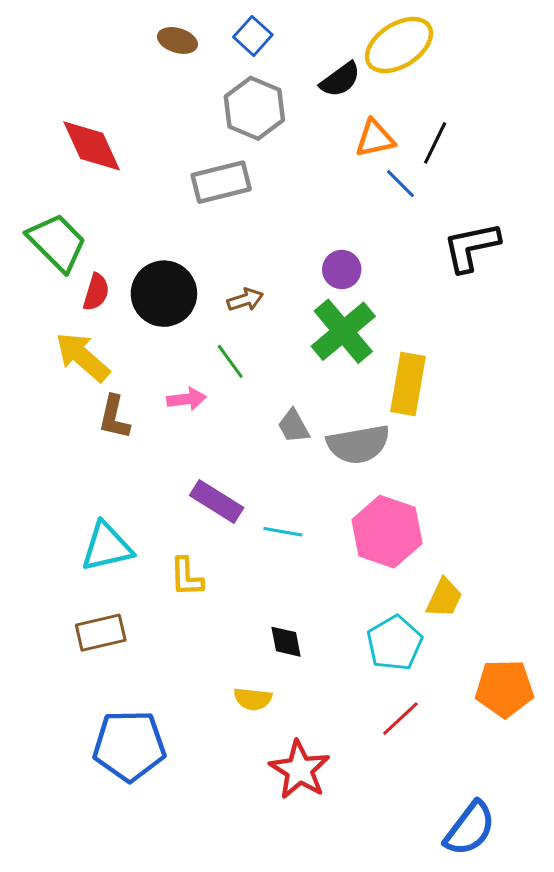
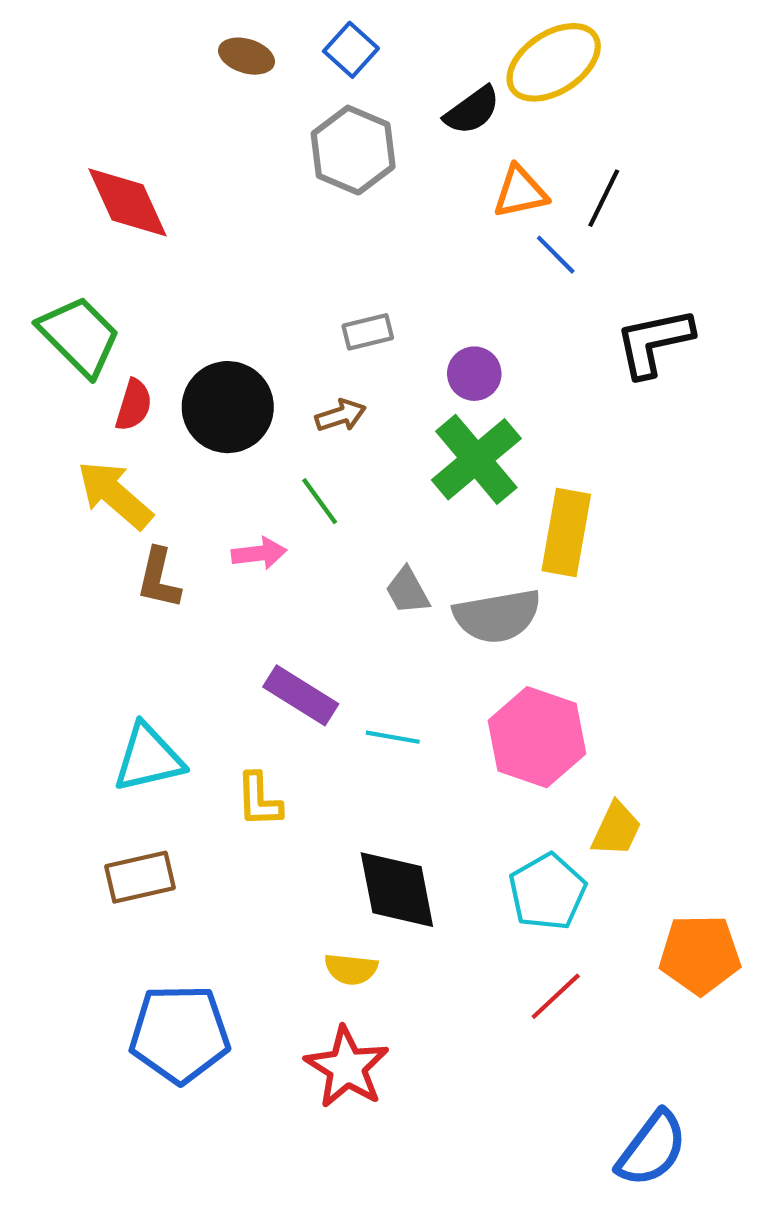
gray rectangle: (221, 182) -> (368, 332), moved, size x0.6
black diamond: (286, 642) -> (397, 890), size x1.8
red star: (300, 770) -> (347, 1067), moved

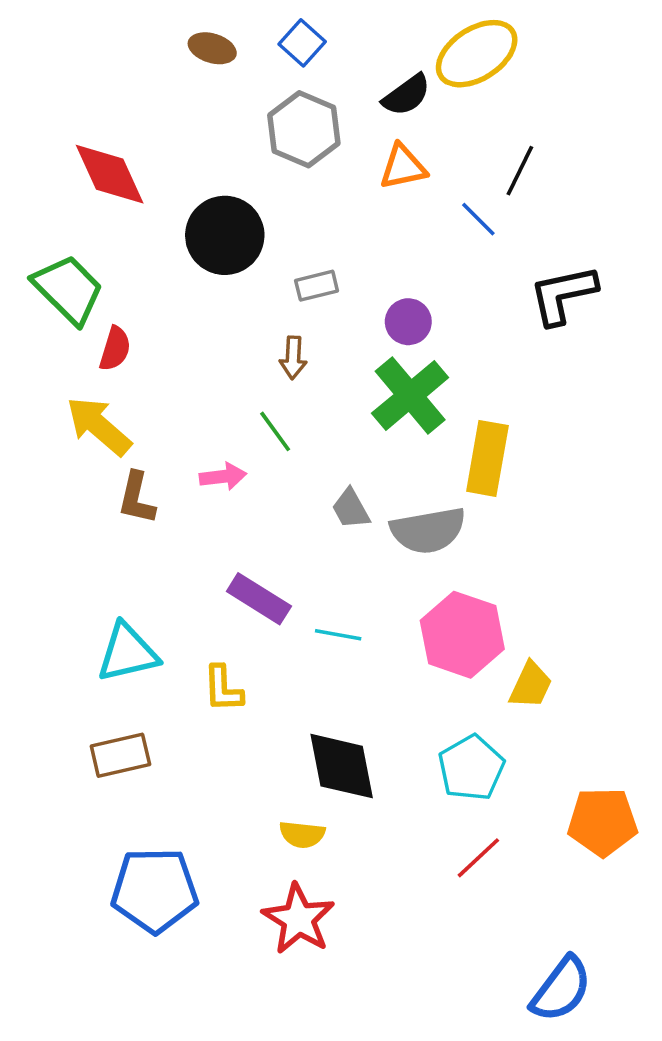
orange triangle: (520, 192) -> (403, 167), moved
black circle: (228, 407) -> (225, 235), moved
brown arrow: (341, 415) -> (293, 358), turned 111
yellow trapezoid: (616, 829) -> (531, 685), moved

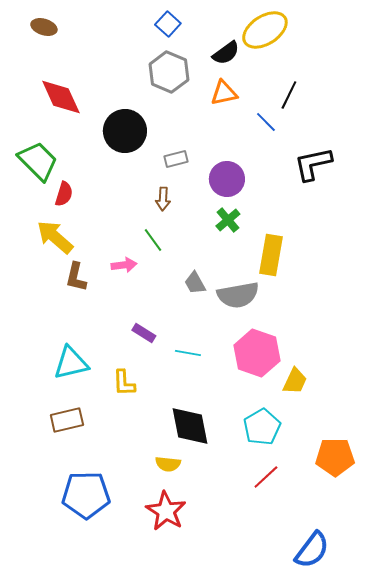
brown ellipse: (212, 48) -> (44, 27), moved
purple circle: (408, 322) -> (227, 179), size x1.4
green cross: (410, 395) -> (228, 220), size x0.6
purple rectangle: (259, 599) -> (144, 333), size x0.7

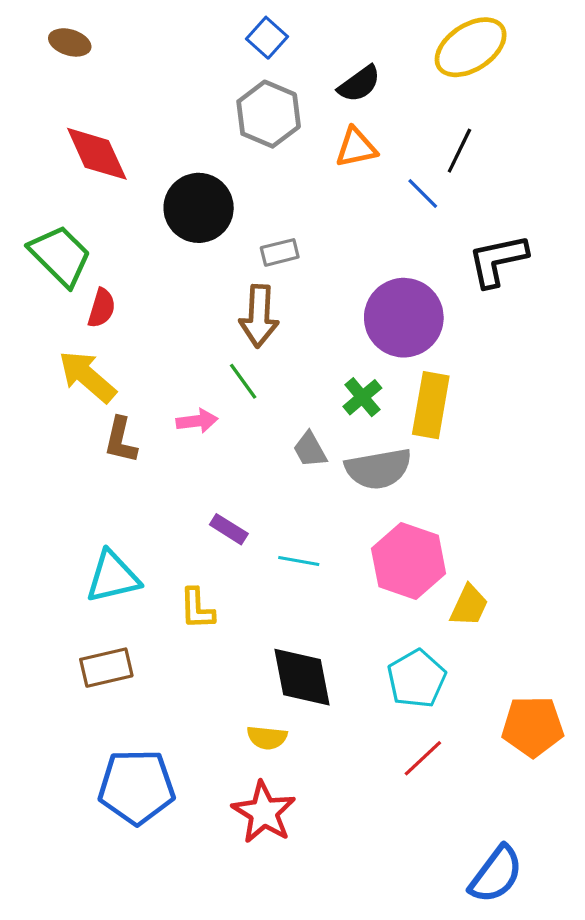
yellow ellipse: (265, 30) -> (471, 47), moved
purple circle: (227, 179) -> (404, 318), moved, size x1.4
brown arrow: (163, 199) -> (259, 316), size x1.6
green cross: (228, 220) -> (362, 397), moved

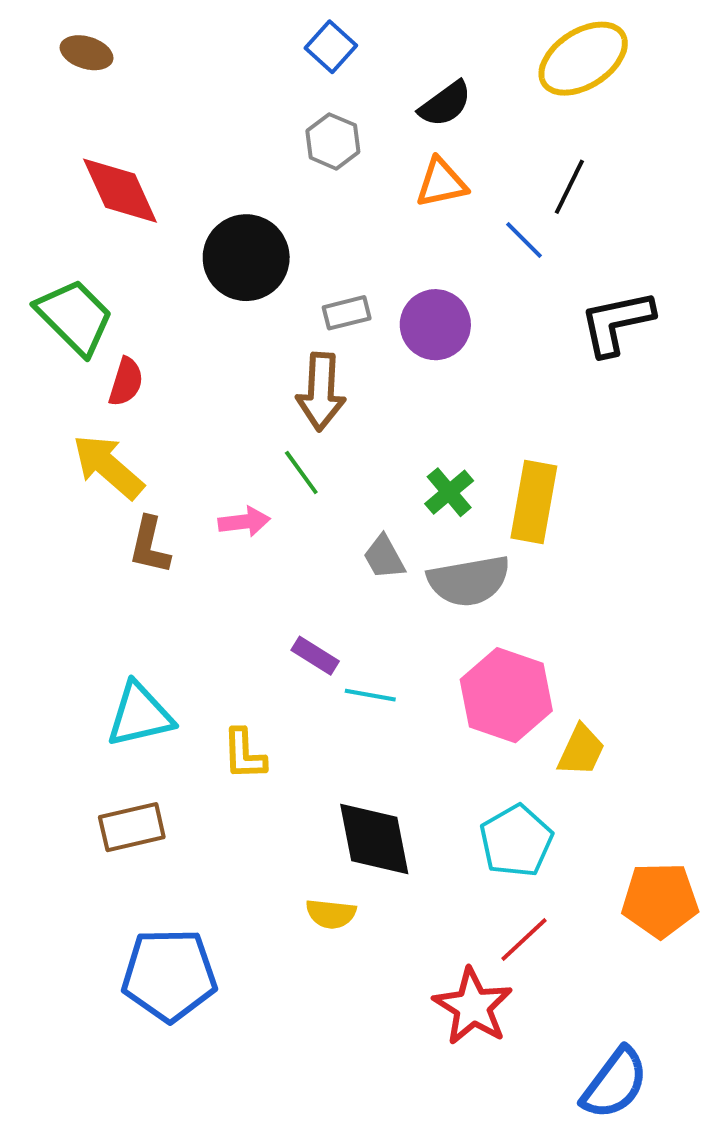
gray hexagon: (269, 114) -> (333, 141), size x0.7
purple circle: (404, 318) -> (435, 325), moved, size x0.7
purple rectangle: (229, 529) -> (315, 656), moved
red star: (264, 812) -> (473, 1006), moved

